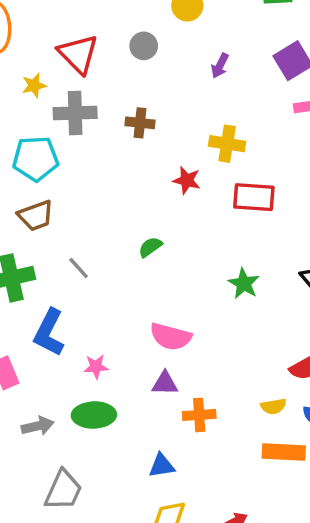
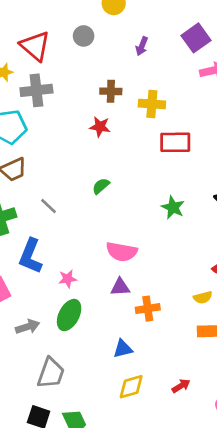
brown cross: (140, 123) -> (111, 91), moved
red star: (187, 180) -> (100, 127), moved
green ellipse: (94, 415) -> (69, 315), turned -56

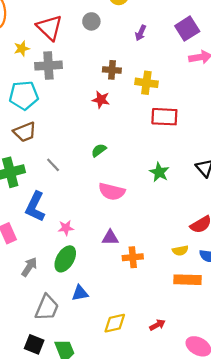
pink semicircle: (122, 252) -> (112, 192), moved
gray arrow: (28, 327) -> (29, 267), turned -42
blue triangle: (123, 349) -> (80, 293), moved

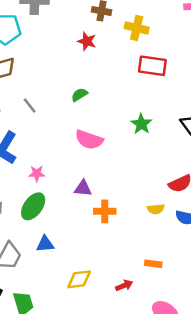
orange rectangle: (188, 280) -> (153, 264), moved, size x0.6

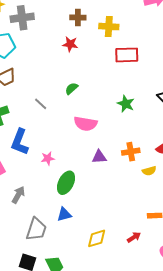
gray line: (30, 106) -> (41, 104), moved
purple triangle: (83, 188) -> (99, 157), moved
green ellipse: (33, 206) -> (66, 183), moved
orange cross: (105, 211) -> (131, 152), moved

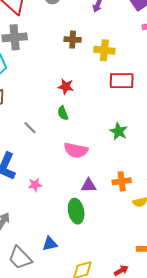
red star: (70, 44) -> (66, 87), moved
green semicircle: (72, 89) -> (63, 113), turned -72
green ellipse: (66, 183) -> (76, 211), moved, turned -40
gray trapezoid: (36, 229) -> (20, 258), turned 115

